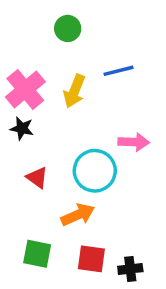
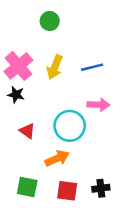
blue line: (118, 71) -> (92, 67), moved
black cross: (130, 269) -> (101, 188), moved

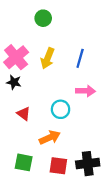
blue line: (92, 67) -> (80, 58), turned -60
cyan circle: (70, 126) -> (61, 109), size x0.7
black cross: (101, 188) -> (88, 164), size x1.5

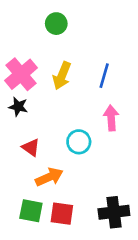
pink arrow: (85, 91) -> (111, 118), turned -96
orange arrow: (50, 138) -> (49, 177), moved
red square: (58, 166) -> (62, 214), moved

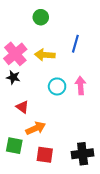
yellow arrow: (62, 76) -> (45, 55), turned 72
blue line: (104, 76) -> (75, 44), moved
cyan circle: (79, 142) -> (57, 86), moved
green square: (31, 211) -> (14, 146), moved

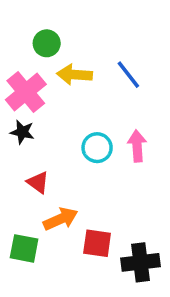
green circle: (41, 17) -> (47, 43), moved
blue line: (75, 44) -> (128, 75), turned -54
yellow arrow: (45, 55) -> (74, 75), moved
red square: (45, 155) -> (97, 243), moved

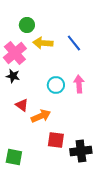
orange arrow: (61, 219) -> (41, 116), moved
green square: (24, 248) -> (14, 157), moved

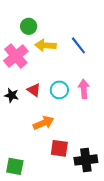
black star: (13, 76) -> (12, 95), moved
red triangle: (22, 105) -> (34, 90), moved

